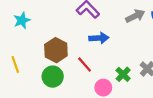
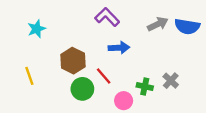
green cross: (123, 74) -> (145, 87), turned -32
green circle: (53, 77) -> (82, 89), moved

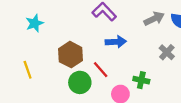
gray cross: (171, 81) -> (167, 52), moved

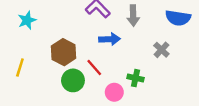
gray arrow: (154, 19) -> (133, 16), moved, turned 114
yellow line: (28, 70) -> (20, 67), turned 36

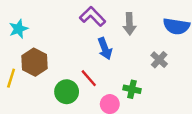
blue arrow: (110, 39) -> (105, 49), turned 72
brown hexagon: (64, 52) -> (35, 62), moved

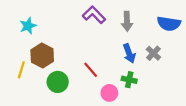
blue arrow: (105, 49) -> (129, 53), moved
green circle: (67, 92) -> (58, 82), moved

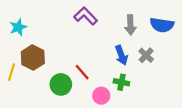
gray arrow: (127, 21) -> (130, 25), moved
green circle: (58, 82) -> (61, 84), moved

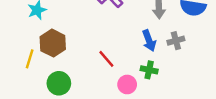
gray cross: (146, 55) -> (176, 41), turned 32
green circle: (61, 84) -> (59, 83), moved

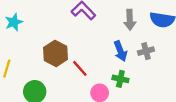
brown hexagon: (53, 43) -> (56, 53), moved

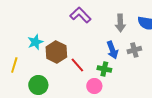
cyan star: (14, 22) -> (35, 42), moved
green cross: (120, 79) -> (104, 69), moved

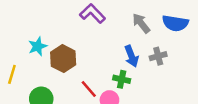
gray arrow: (120, 23) -> (141, 23), turned 144
red line: (77, 65) -> (89, 89), moved

